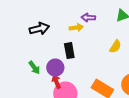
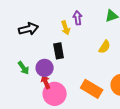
purple arrow: (88, 18) -> (78, 18), turned 80
yellow arrow: (76, 28) -> (66, 28), turned 80

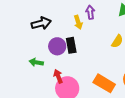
green arrow: (24, 68) -> (36, 62), turned 136
purple circle: (45, 68) -> (57, 46), moved

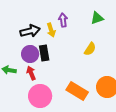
black arrow: (41, 23) -> (30, 31), moved
red arrow: (58, 76) -> (31, 73), moved

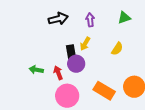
yellow arrow: (51, 30) -> (85, 44), moved, turned 48
black arrow: (30, 31) -> (58, 19), moved
purple circle: (30, 54) -> (76, 64), moved

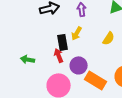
purple circle: (76, 64) -> (79, 65), moved
red arrow: (58, 73) -> (59, 55), moved

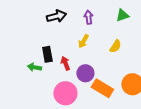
black rectangle: (63, 42) -> (47, 54), moved

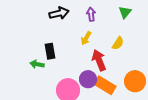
green triangle: (122, 15) -> (125, 12), turned -32
red arrow: (65, 63) -> (99, 60), moved, size x1.5
purple circle: (85, 73) -> (88, 79), moved

